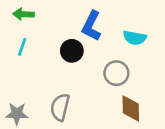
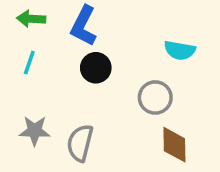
blue L-shape: (91, 26) -> (84, 26), moved
gray star: (17, 114) -> (35, 131), moved

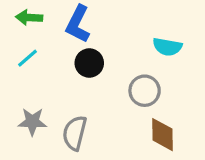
cyan line: (29, 63) -> (27, 58), turned 30

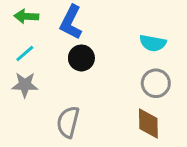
gray circle: (145, 91) -> (156, 83), moved
gray star: (32, 122) -> (25, 85), moved

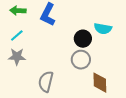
black circle: (81, 58) -> (83, 39), moved
gray circle: (156, 83) -> (81, 60), moved

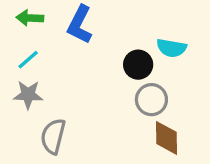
gray circle: (81, 60) -> (151, 100), moved
gray semicircle: (46, 82) -> (53, 136), moved

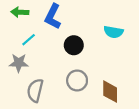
cyan line: (28, 60) -> (29, 40), moved
black circle: (138, 65) -> (74, 45), moved
gray circle: (151, 100) -> (77, 80), moved

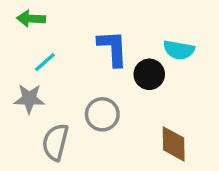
blue L-shape: (53, 17) -> (113, 48), moved, turned 150
black circle: (74, 45) -> (149, 74), moved
gray circle: (77, 80) -> (102, 114), moved

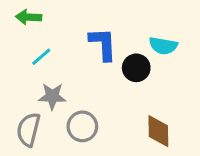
gray star: (29, 99) -> (52, 96), moved
gray circle: (102, 114) -> (82, 126), moved
gray semicircle: (55, 142) -> (29, 130), moved

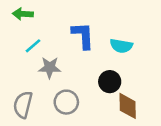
cyan semicircle: (163, 46) -> (121, 46), moved
black circle: (136, 68) -> (110, 82), moved
gray star: (52, 96) -> (50, 68), moved

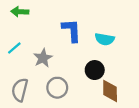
cyan line: (33, 46) -> (14, 48), moved
gray star: (50, 68) -> (43, 58), turned -30

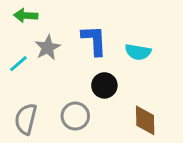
gray star: (43, 58) -> (48, 48), moved
black circle: (95, 70) -> (104, 85), moved

